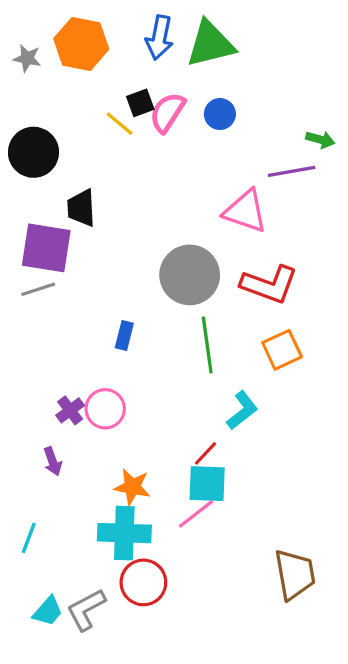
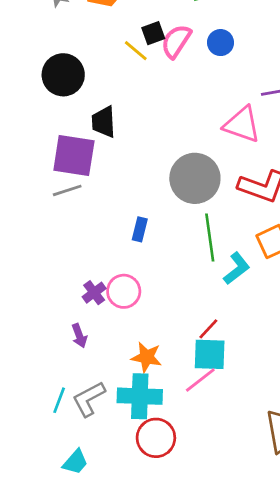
cyan L-shape: (242, 410) -> (237, 268), moved
gray L-shape: (86, 610) -> (89, 399), moved

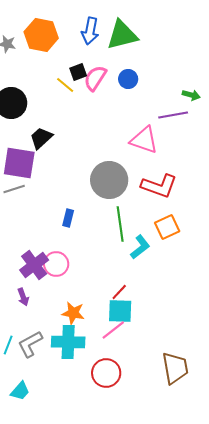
black trapezoid: (104, 122) -> (41, 138), turned 50
purple cross: (94, 293) -> (34, 265), size x1.6
red circle: (156, 438) -> (106, 373), moved

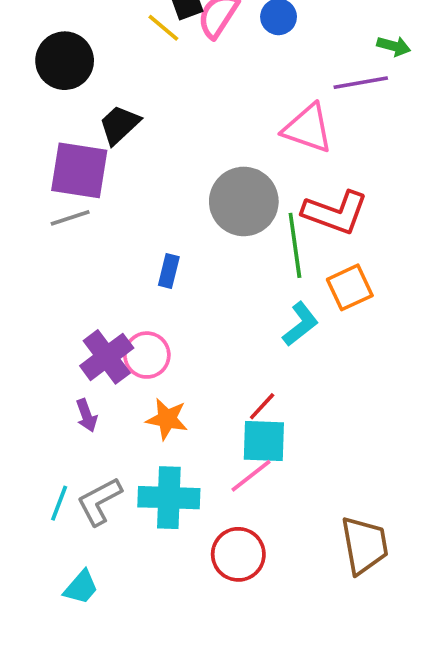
green line: (120, 224) -> (295, 245), moved
orange star: (73, 313) -> (167, 419), moved

